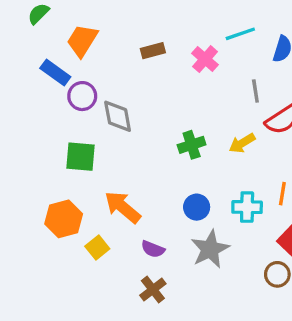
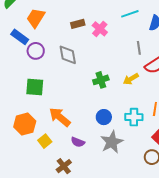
pink cross: (205, 59) -> (100, 29), moved
gray diamond: (118, 116) -> (68, 55), moved
brown cross: (153, 290) -> (64, 166), moved

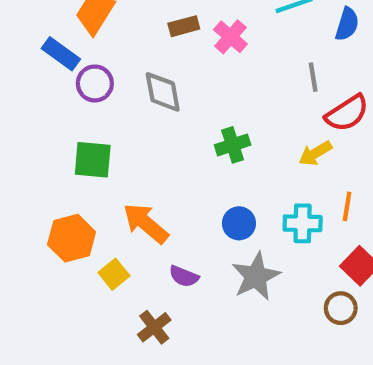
yellow arrow: (131, 79) -> (315, 153), moved

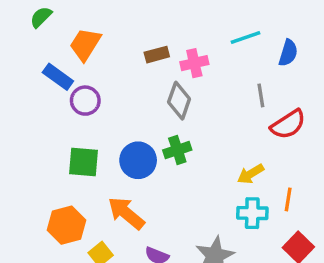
pink cross: (230, 37) -> (194, 63), turned 36
gray diamond: (163, 92) -> (179, 101), moved, turned 30
green cross: (233, 145) -> (177, 150), moved
yellow arrow: (315, 153) -> (251, 174), moved
blue circle: (239, 223) -> (138, 160), moved, size x1.4

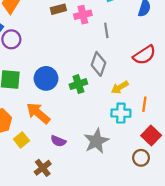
gray line: (261, 95) -> (106, 30), moved
gray diamond: (179, 101) -> (99, 64), moved
green cross: (177, 150) -> (78, 84), moved

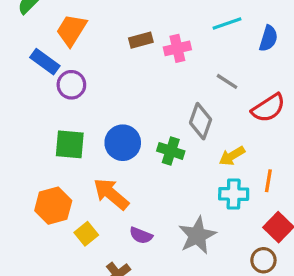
gray line: (106, 30) -> (227, 81), moved, turned -48
green cross: (78, 84) -> (171, 151), turned 36

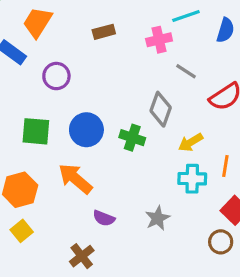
pink cross: (177, 48) -> (159, 40), moved
purple circle: (71, 85) -> (56, 76), moved
yellow square: (86, 234) -> (22, 231), moved
gray star: (197, 235) -> (157, 218), size x0.7

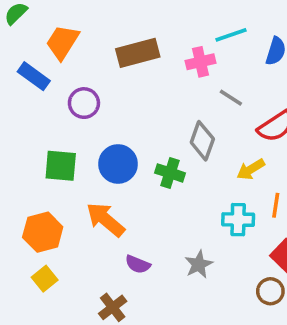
brown rectangle: (104, 32) -> (138, 53), size x1.6
yellow arrow: (191, 142) -> (251, 169), moved

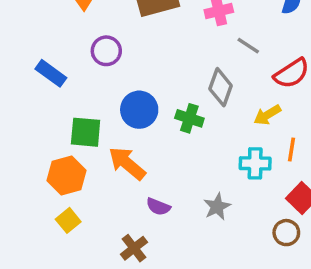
blue rectangle: (34, 76) -> (51, 73), moved
green square: (61, 166) -> (86, 132), moved

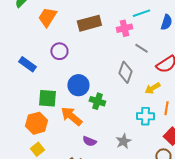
green cross: (189, 118) -> (97, 101), moved

